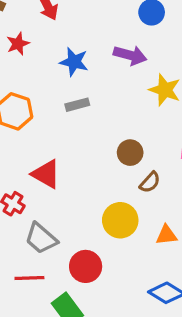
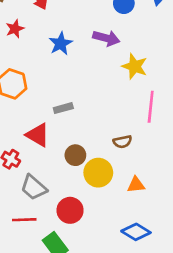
blue star: (74, 62) -> (61, 44), turned 30
gray rectangle: (77, 105) -> (63, 108), moved
brown circle: (130, 153) -> (75, 155), moved
brown semicircle: (150, 182) -> (122, 142), turned 36

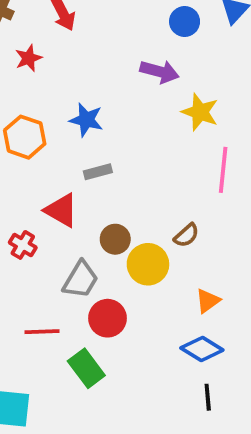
blue star: (61, 44) -> (86, 120), moved, turned -30
brown semicircle: (122, 142) -> (186, 235), moved, turned -30
orange triangle: (136, 185) -> (208, 301), moved, turned -30
gray trapezoid: (34, 187) -> (81, 280), moved, turned -100

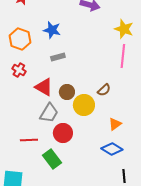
yellow star: (200, 112) -> (124, 29), moved
red triangle: (61, 210) -> (44, 87), moved
red cross: (23, 245) -> (19, 70), moved
black line: (208, 397) -> (124, 176), moved

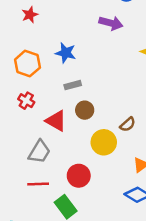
brown circle: (67, 92) -> (85, 110), moved
gray trapezoid: (49, 113) -> (39, 152), moved

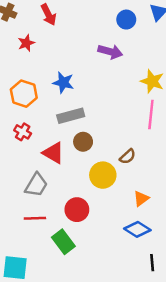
gray rectangle: (73, 85) -> (71, 116), size x1.5

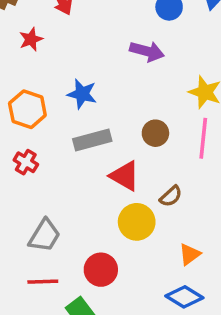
brown circle: (83, 142) -> (155, 133), moved
red triangle: (53, 153) -> (125, 176), moved

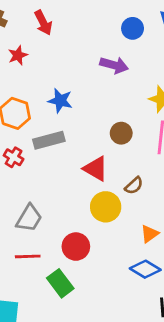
gray rectangle: (92, 140) -> (49, 140), moved

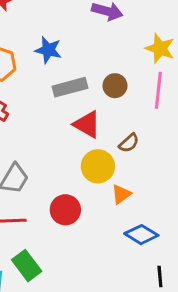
gray rectangle: (49, 140) -> (70, 87), moved
orange triangle: (150, 234) -> (121, 194), moved
green rectangle: (60, 283) -> (27, 266), moved

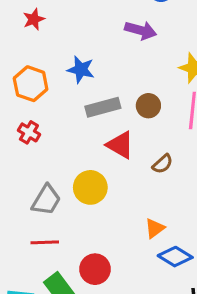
yellow circle: (98, 166) -> (90, 187), moved
orange triangle: (121, 194) -> (155, 228), moved
red circle: (65, 210) -> (95, 269), moved

